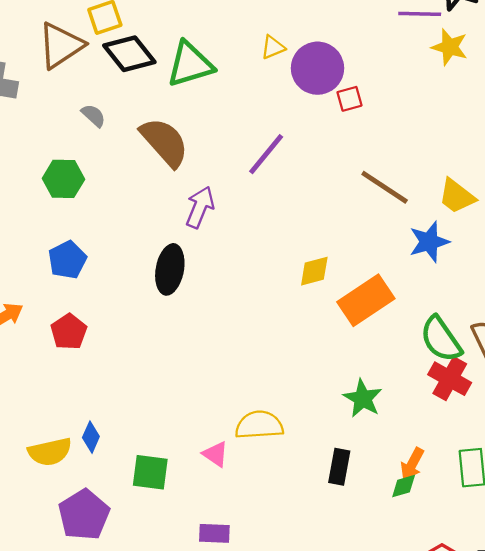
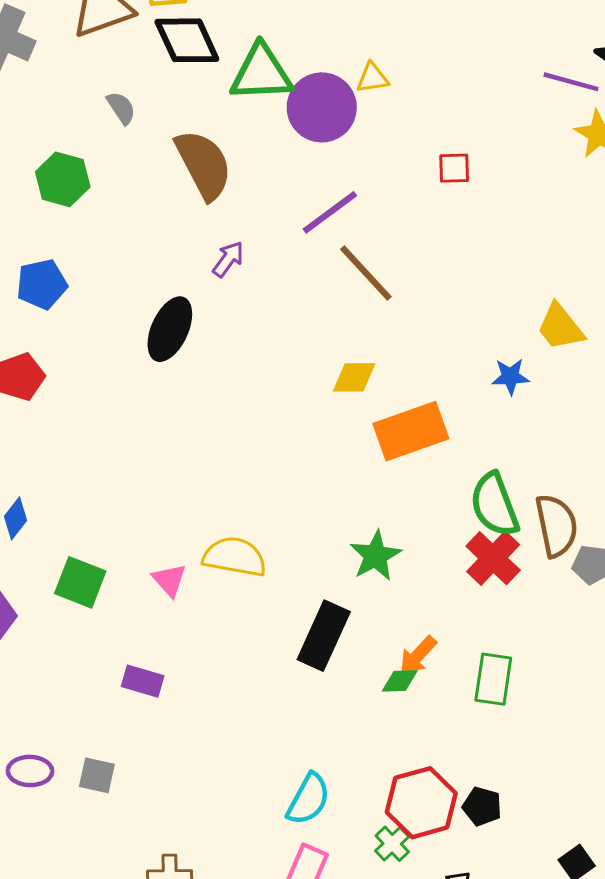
purple circle: (318, 68) -> (322, 107), moved
brown line: (385, 187) -> (366, 273), moved
purple arrow: (200, 207) -> (228, 259), size x0.7
blue star: (429, 242) -> (510, 376), size x0.7
black rectangle: (339, 467) -> (324, 636), size x1.4

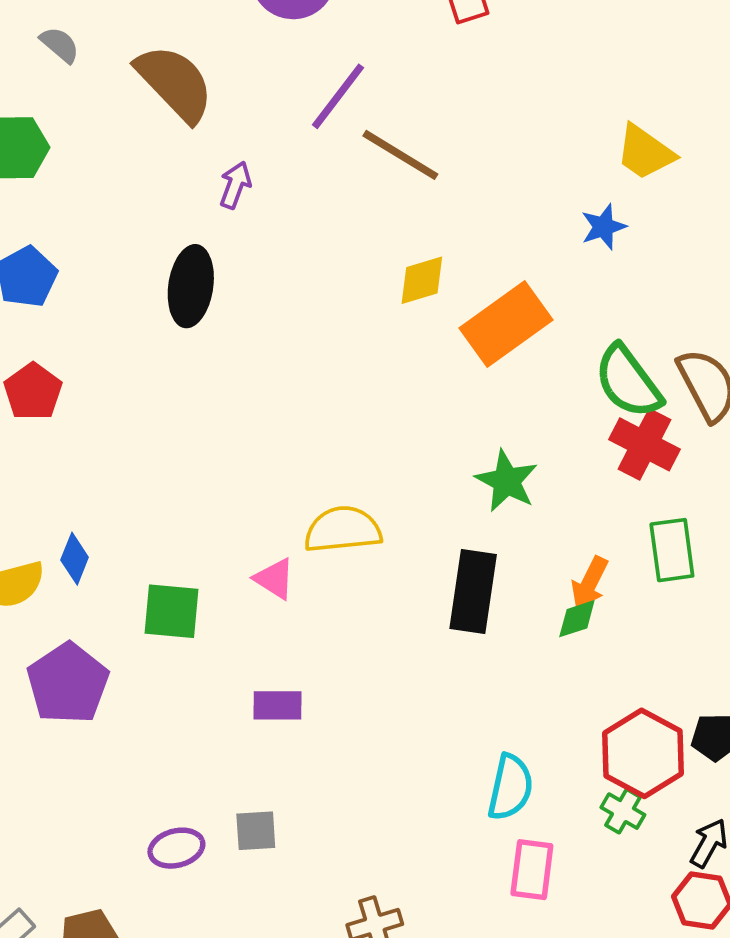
green rectangle: (493, 679) -> (672, 550), moved

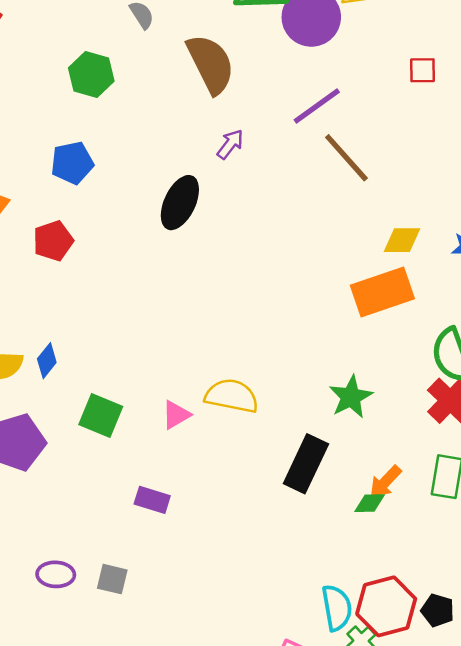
yellow diamond: (422, 280) -> (402, 240), moved
pink triangle: (274, 579) -> (176, 415), turned 40
cyan semicircle: (510, 787) -> (337, 608), moved, turned -39

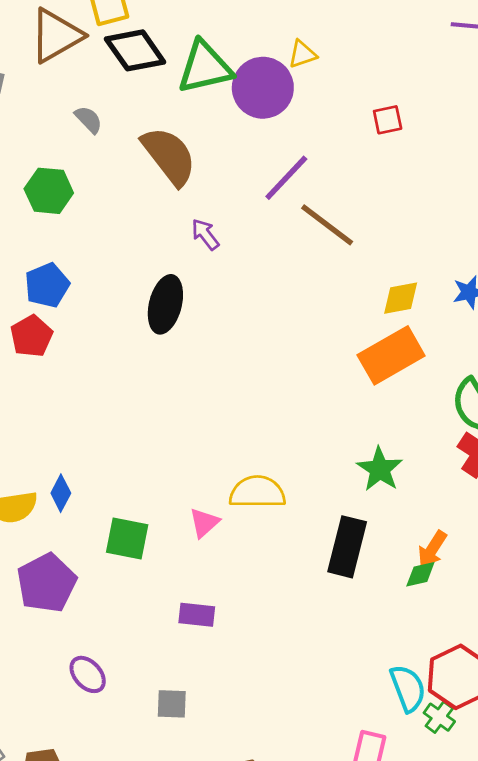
purple arrow: (230, 144) -> (205, 234), turned -64
red pentagon: (53, 241) -> (32, 336), moved
purple ellipse: (56, 574) -> (88, 674), moved, turned 57

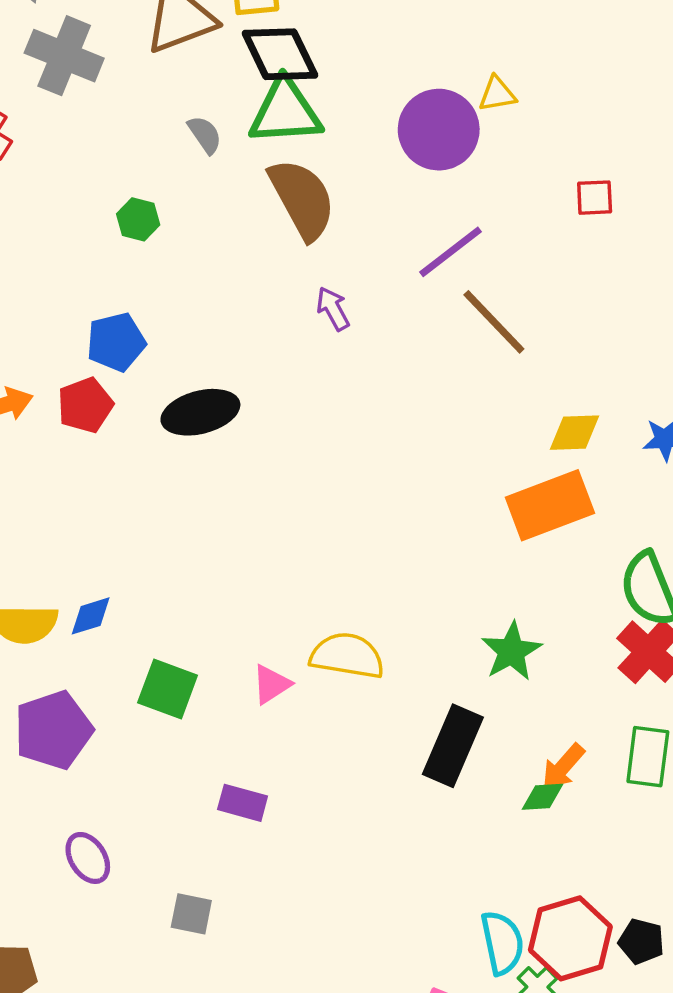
green triangle: (205, 67) -> (285, 112), moved
green hexagon: (49, 191) -> (138, 219), size x0.7
black ellipse: (165, 304) -> (200, 412), moved, turned 52
blue diamond: (61, 493) -> (91, 616), turned 36

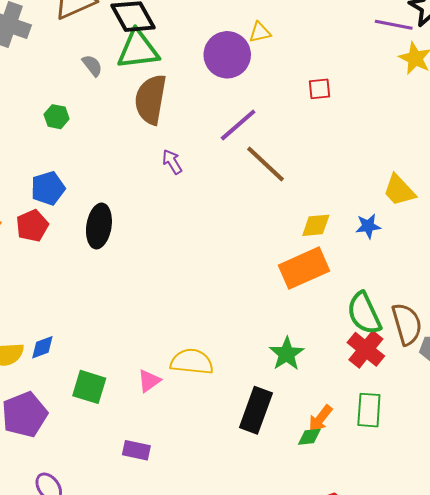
brown semicircle: (302, 199) -> (151, 99), turned -138
black ellipse: (200, 412) -> (99, 226), turned -63

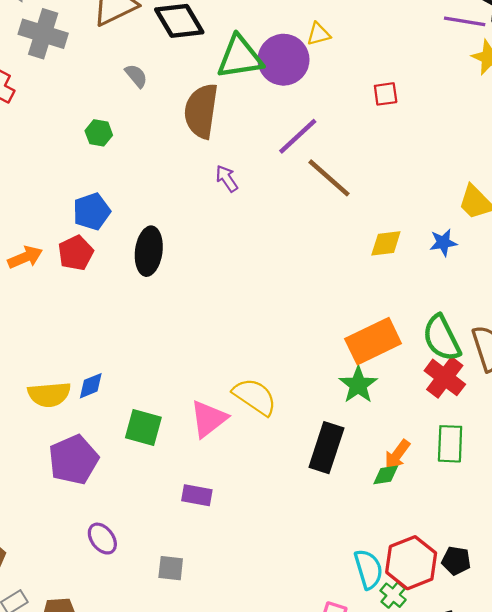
green triangle: (138, 50) -> (240, 57), moved
orange rectangle: (304, 268) -> (373, 341), moved
yellow semicircle: (192, 362) -> (255, 397), turned 30
pink triangle: (149, 381) -> (209, 419), size x1.5

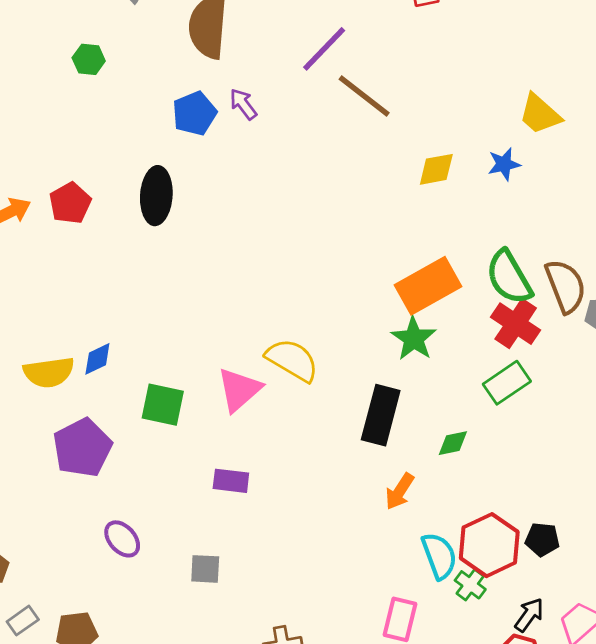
blue pentagon: (92, 212) -> (194, 113), moved
green rectangle: (450, 444) -> (507, 383), moved, turned 57
orange arrow: (397, 455) -> (400, 491), moved

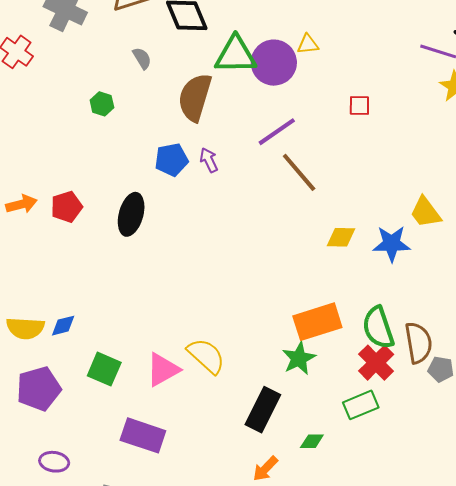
blue star: (504, 164) -> (392, 244), size x1.5
purple rectangle: (231, 481) -> (143, 435), size x1.6
purple ellipse: (122, 539) -> (54, 462), turned -52

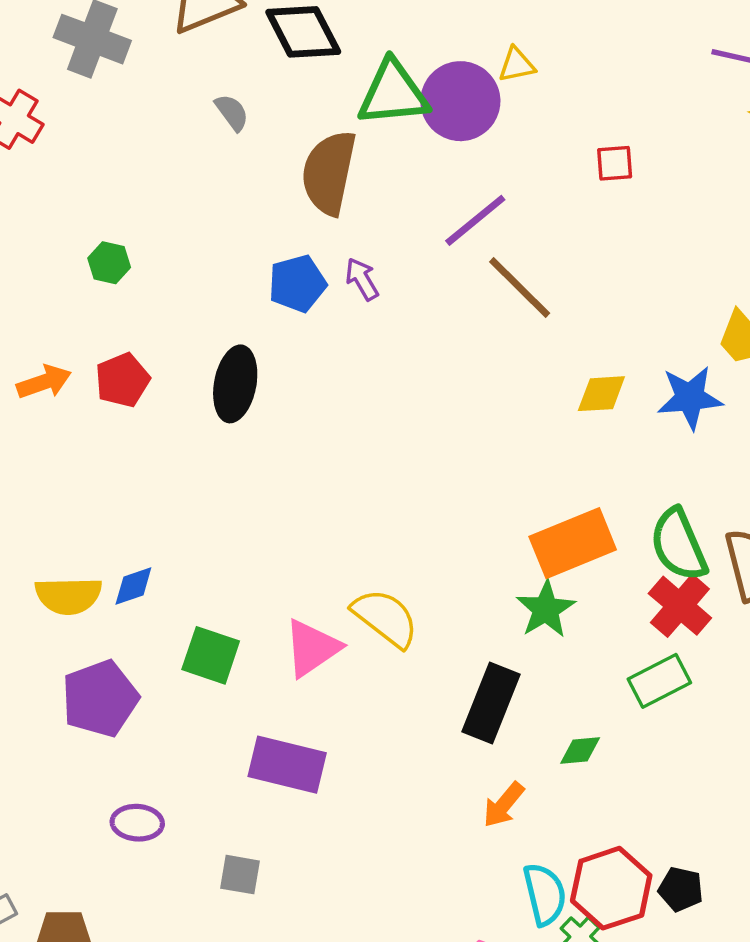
green hexagon: (102, 104) -> (109, 263), moved

